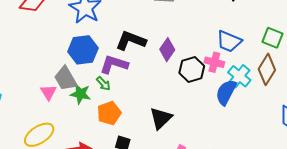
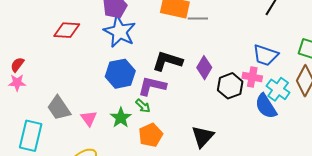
gray trapezoid: (66, 79) -> (59, 108), moved
blue semicircle: (226, 92) -> (266, 106), turned -56
green star: (80, 94) -> (121, 118), turned 30

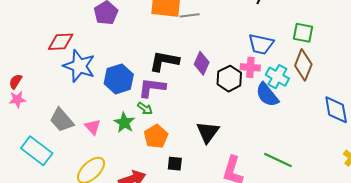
blue star: (120, 32) -> (79, 66), moved
cyan rectangle: (31, 136) -> (37, 151), turned -60

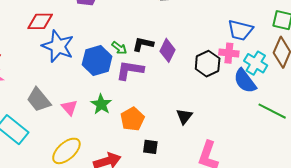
black L-shape: (164, 61) -> (143, 44), size x0.7
purple diamond: (202, 63) -> (168, 50), moved
green arrow: (145, 108) -> (119, 48), moved
black triangle: (208, 132) -> (184, 116), size x0.7
green line: (278, 160) -> (272, 111), moved

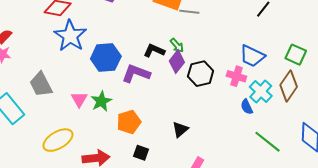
green arrow: (119, 48) -> (177, 45), moved
black hexagon: (208, 64) -> (201, 74), moved
blue semicircle: (245, 81) -> (247, 107), size x0.6
pink triangle: (69, 108) -> (79, 99), moved

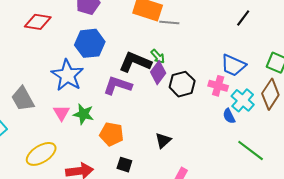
blue star: (70, 36) -> (67, 75), moved
black L-shape: (154, 51) -> (135, 62), size x1.5
blue hexagon: (106, 57) -> (90, 43), moved
green star: (101, 101) -> (83, 114), turned -30
orange pentagon: (129, 122) -> (112, 134), turned 30

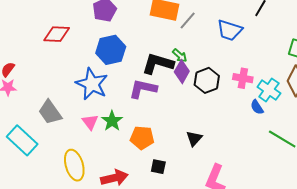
gray line: (169, 22) -> (188, 20), turned -48
blue trapezoid: (233, 65) -> (230, 30), moved
green star: (83, 114) -> (112, 121), turned 30
yellow ellipse: (41, 154) -> (74, 165), turned -68

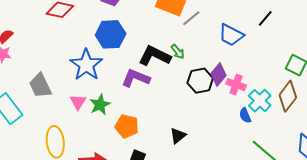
purple diamond: (182, 72) -> (218, 75), moved

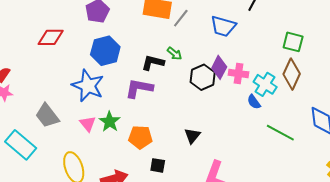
black L-shape: (155, 56) -> (153, 63), size x0.7

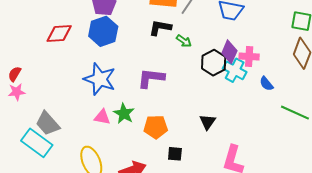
blue hexagon: (105, 51) -> (103, 31), moved
black L-shape: (153, 63) -> (160, 28), moved
cyan cross: (265, 84) -> (235, 70), moved
gray trapezoid: (47, 116) -> (48, 123), moved
pink triangle: (88, 124) -> (102, 117), turned -36

